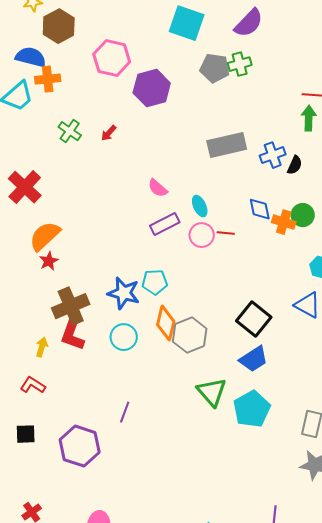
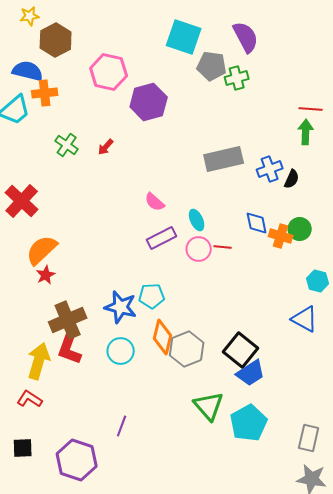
purple semicircle: (249, 23) -> (246, 37), turned -72
gray pentagon: (215, 68) -> (212, 66), moved
black square: (254, 319) -> (241, 350), moved
yellow arrow: (42, 347) -> (39, 361), size x1.8

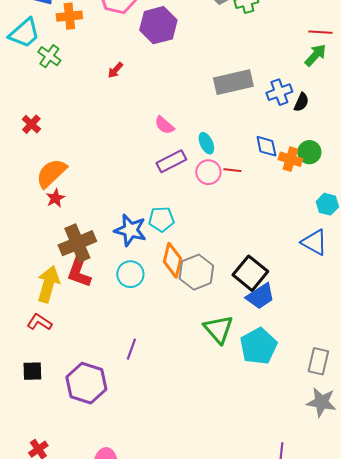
orange cross: (45, 93) -> (69, 16), moved
green arrow: (306, 132) -> (315, 55), turned 40
green cross: (67, 145) -> (49, 56), moved
red cross: (22, 201) -> (31, 124), size x0.6

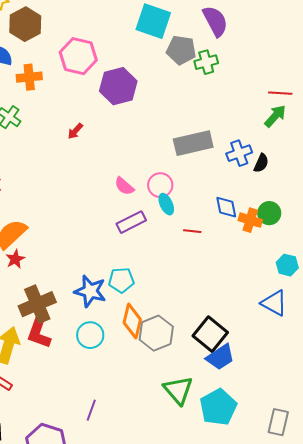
pink circle: (208, 172) -> (160, 185), moved

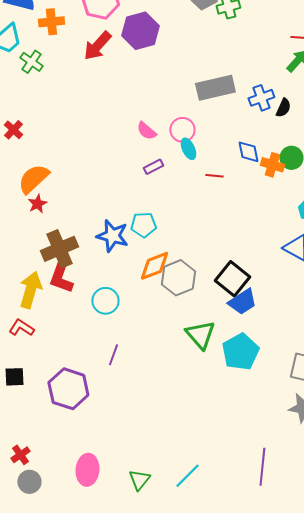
red arrow: (75, 131) -> (97, 46), moved, size x1.8
purple rectangle: (131, 222) -> (153, 167), size x0.7
orange diamond: (132, 321) -> (154, 266), turned 56
cyan circle: (90, 335) -> (105, 301), moved

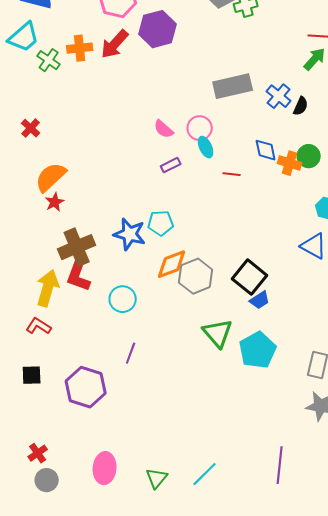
orange cross: (51, 22) -> (80, 48), moved
blue cross: (261, 98) -> (279, 96), turned -30
blue trapezoid: (242, 302) -> (260, 300), size x0.7

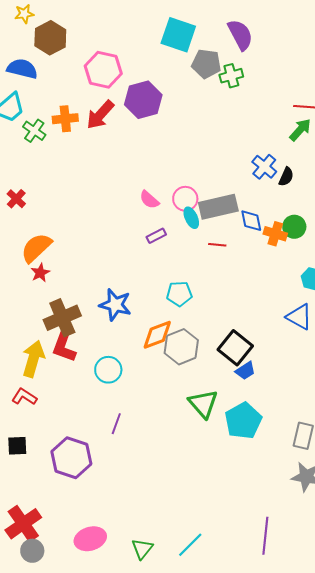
gray rectangle: (233, 86) -> (218, 207), moved
cyan pentagon: (161, 223) -> (179, 294), moved
red cross: (38, 453) -> (23, 524), size x1.8
pink ellipse: (105, 468) -> (90, 539), turned 68

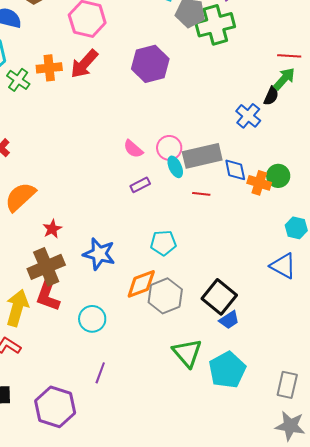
green cross: (231, 76) -> (215, 25), size x1.6
purple hexagon: (143, 100) -> (150, 64), moved
black semicircle: (286, 177) -> (271, 96), moved
red star: (40, 273) -> (52, 229), moved

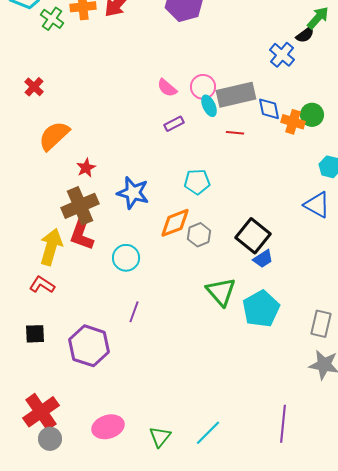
black semicircle: (271, 96) -> (305, 35), turned 30
gray hexagon: (165, 296) -> (199, 235), size x0.7

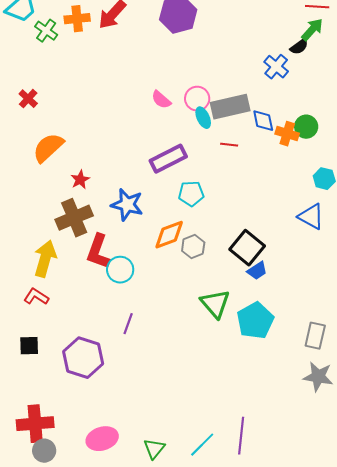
purple rectangle: (174, 124) -> (168, 159), moved, size x1.8
red L-shape: (82, 233) -> (98, 252), moved
red cross: (41, 412) -> (35, 424), turned 30
purple line: (283, 424) -> (241, 436), moved

